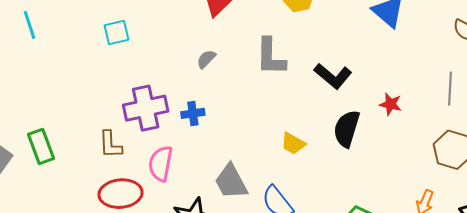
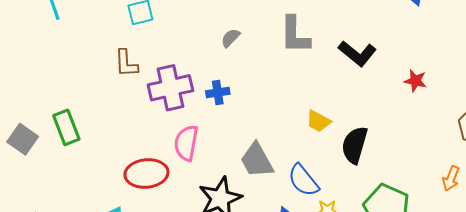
black semicircle: (347, 129) -> (355, 145), moved
brown L-shape: (110, 145) -> (126, 63), moved

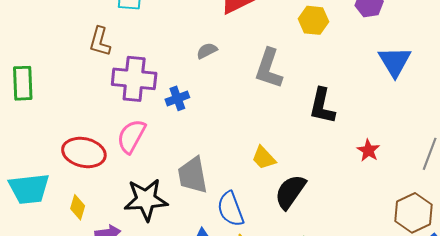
black L-shape: (357, 53) -> (322, 106), turned 45
blue cross: (218, 92) -> (177, 98), turned -30

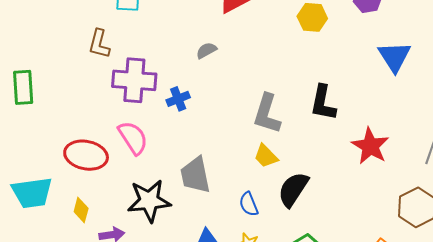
gray L-shape: (269, 68) -> (267, 114), moved
pink semicircle: (131, 136) -> (133, 138), turned 120
red star: (368, 150) -> (370, 146), size x1.6
blue semicircle: (231, 209) -> (249, 204), moved, size x0.7

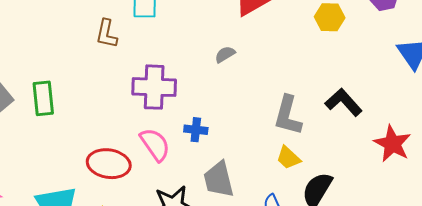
brown L-shape: (99, 44) -> (107, 34), moved
blue cross: (178, 99) -> (196, 130), moved, turned 30
black L-shape: (323, 103) -> (344, 102), turned 129

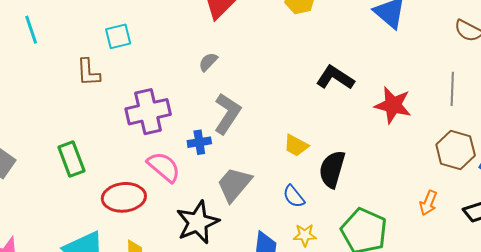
green rectangle: (43, 98) -> (71, 159), moved
gray L-shape: (288, 115) -> (227, 114), moved, turned -147
gray trapezoid: (219, 179) -> (234, 184), turned 69

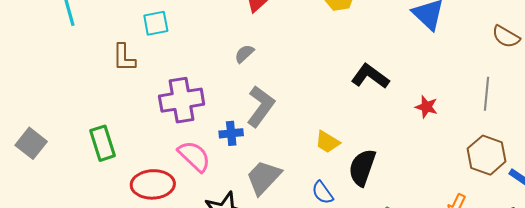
red star: (393, 105) -> (426, 107), size x0.6

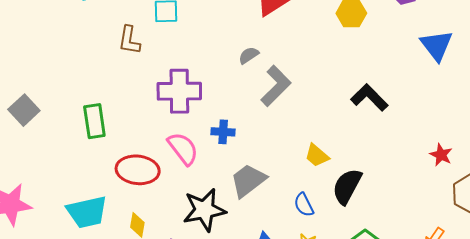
gray L-shape: (261, 106) -> (276, 86), moved
red star: (426, 107) -> (441, 155), moved

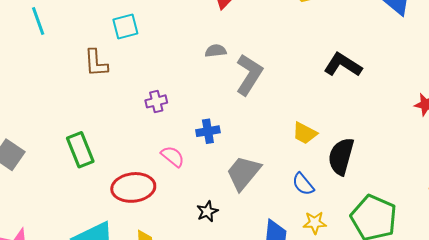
gray semicircle: (249, 55) -> (216, 51), turned 40
purple cross: (179, 91) -> (156, 101), size x0.5
pink semicircle: (183, 149) -> (173, 156), size x0.7
black star: (204, 210) -> (207, 211), size x0.5

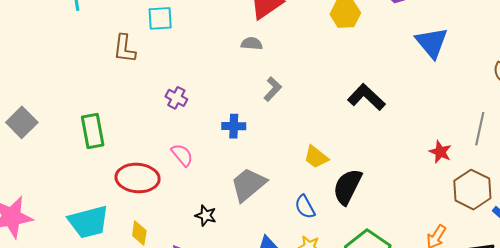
gray semicircle: (216, 51) -> (252, 44), moved
gray L-shape: (249, 75) -> (273, 89), size x0.6
purple cross: (156, 101) -> (176, 98), turned 30
blue cross: (208, 131) -> (234, 126), moved
black star: (207, 211) -> (206, 216), turned 30

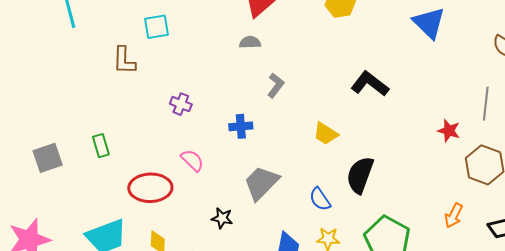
gray square: (22, 122) -> (48, 158), moved, turned 32
green rectangle: (93, 131) -> (101, 146), size x0.7
yellow trapezoid: (316, 157) -> (326, 134), moved

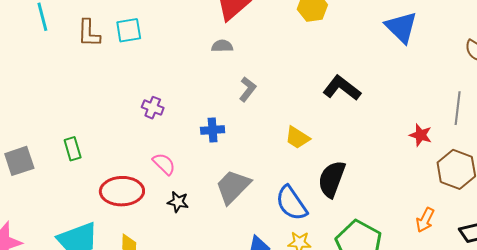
brown L-shape: (124, 60) -> (89, 33), moved
blue semicircle: (320, 199) -> (291, 203), size x1.5
black star: (222, 218) -> (178, 202), moved

